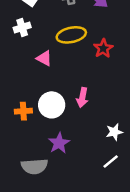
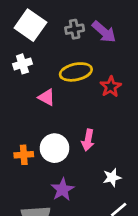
white star: (114, 132) -> (112, 177), moved

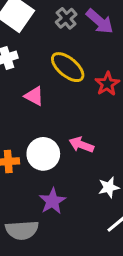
gray cross: (75, 29) -> (66, 18), turned -30
yellow ellipse: (76, 72) -> (68, 67), turned 52
pink arrow: (88, 140) -> (81, 145), turned 100

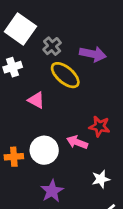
gray cross: (66, 18) -> (52, 46), moved
purple arrow: (100, 21) -> (93, 54), moved, turned -30
red star: (107, 84) -> (99, 126), moved, turned -30

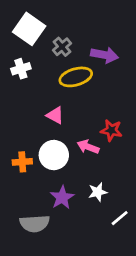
yellow ellipse: (65, 75) -> (76, 77), turned -56
pink triangle: (36, 100) -> (55, 115), moved
white star: (101, 179) -> (98, 192), moved

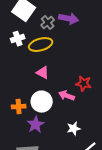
purple arrow: (105, 55) -> (69, 19), moved
yellow ellipse: (76, 77) -> (41, 45), moved
purple star: (62, 198) -> (36, 125), moved

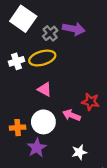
white cross: (18, 39) -> (16, 61), moved

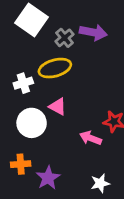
white cross: (16, 61) -> (23, 83), moved
white circle: (43, 122) -> (32, 123), moved
orange cross: (18, 128) -> (21, 164), moved

